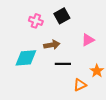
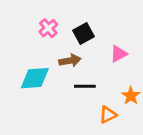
black square: (62, 16) -> (83, 34), moved
pink cross: (36, 21) -> (48, 28), turned 32

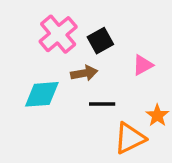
pink cross: (48, 28) -> (58, 34), size x1.6
orange triangle: (108, 115) -> (130, 138), size x1.5

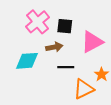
black square: (100, 41) -> (65, 26), turned 35
pink triangle: (143, 65) -> (92, 42), size x1.6

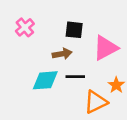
pink cross: (38, 22) -> (25, 27), moved, size x0.7
cyan diamond: (27, 61) -> (45, 80), moved

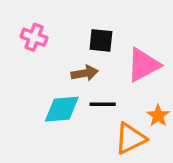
pink cross: (25, 27) -> (34, 37), turned -30

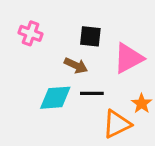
brown arrow: (85, 73) -> (76, 66), turned 35

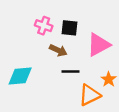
pink cross: (31, 33) -> (44, 26), moved
cyan diamond: (55, 98) -> (20, 76), moved

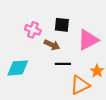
pink cross: (44, 26) -> (33, 30), moved

